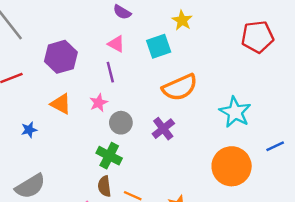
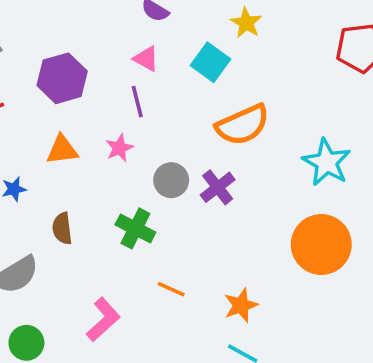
cyan square: (159, 46) -> (210, 62), turned -35
orange triangle: (61, 104) -> (62, 150), turned -35
gray circle: (121, 123) -> (171, 180), moved
brown semicircle: (104, 186) -> (62, 228), moved

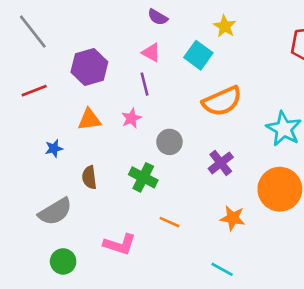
purple cross: (218, 187) -> (221, 163), moved
orange star: (241, 305) -> (233, 218), moved, turned 30
pink L-shape: (103, 320) -> (120, 244), turned 60

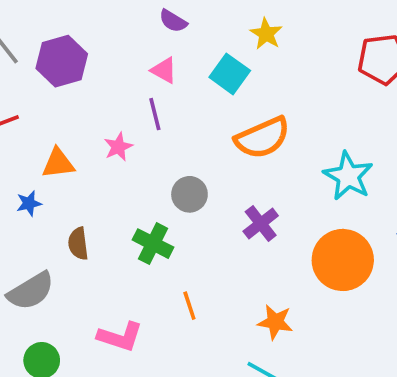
purple hexagon: (89, 67) -> (62, 61), moved
pink star: (131, 118) -> (118, 147), moved
orange triangle: (89, 120) -> (58, 163), moved
orange star: (233, 218) -> (275, 322), moved
orange line: (169, 222) -> (189, 306), turned 48

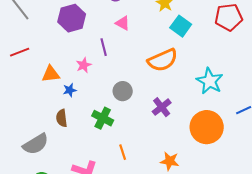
purple hexagon: (62, 61) -> (72, 18), moved
pink triangle: (164, 70) -> (123, 23), moved
cyan square: (230, 74) -> (181, 26), moved
blue star: (29, 203) -> (70, 90), moved

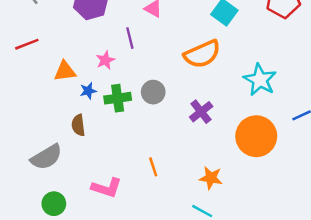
green cross: (103, 118) -> (118, 98), moved, turned -35

